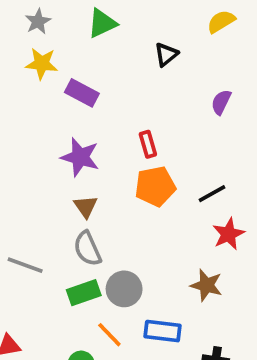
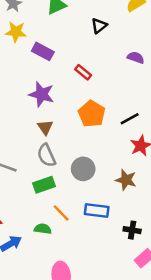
purple semicircle: (221, 102) -> (136, 58), turned 84
red rectangle: (148, 144) -> (83, 72), moved, turned -35
orange pentagon: (155, 186) -> (92, 114), turned -30
gray circle: (124, 289) -> (83, 169), moved

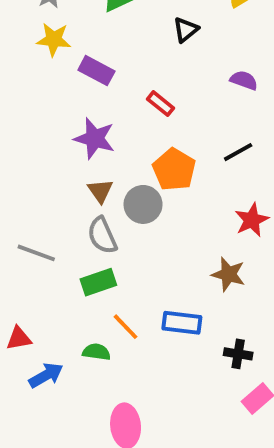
black line: (130, 119) -> (238, 152), moved
gray circle: (83, 169) -> (143, 204), moved

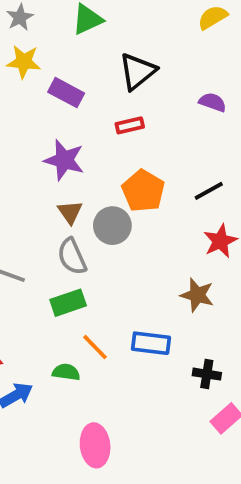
black triangle: (186, 30) -> (137, 71), moved, size x1.5
red rectangle: (160, 104) -> (130, 125), turned -52
black line: (238, 152) -> (209, 191), moved

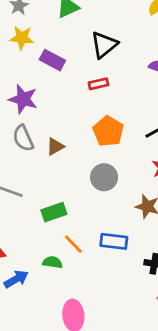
purple star: (64, 160) -> (23, 99), moved
brown triangle: (70, 212) -> (55, 147), turned 36
gray circle: (112, 226) -> (104, 177), moved
gray semicircle: (72, 256) -> (23, 138), moved

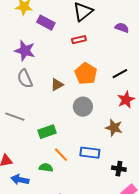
brown triangle: (55, 147) -> (57, 85), moved
blue arrow: (16, 279) -> (20, 180), turned -138

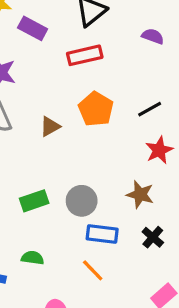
red rectangle: (79, 40) -> (85, 55), size x1.5
gray circle: (83, 107) -> (82, 201), moved
orange line: (61, 155) -> (93, 270), moved
black cross: (119, 169) -> (153, 237), moved, turned 32

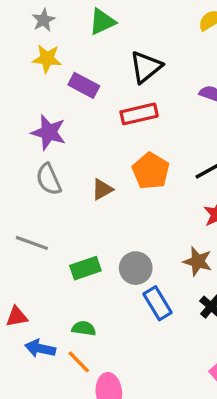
blue rectangle: (102, 234) -> (157, 303), turned 52
orange line: (93, 270) -> (79, 362), moved

